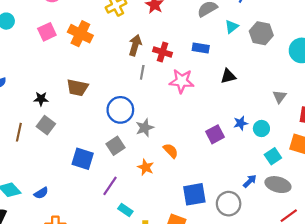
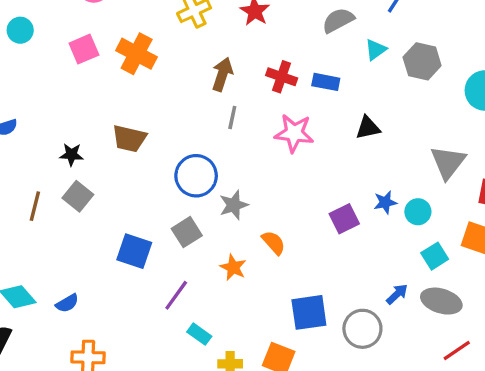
red cross: (163, 52) -> (282, 77), moved
gray triangle: (280, 97) -> (448, 162), size x1.6

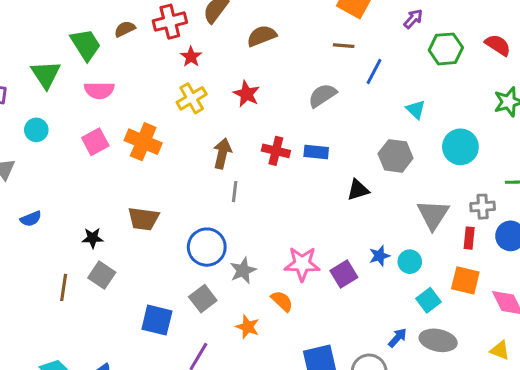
cyan triangle: (376, 50) -> (416, 109), moved, turned -35
gray hexagon: (422, 61) -> (396, 156), moved
pink star: (294, 133) -> (302, 264), moved

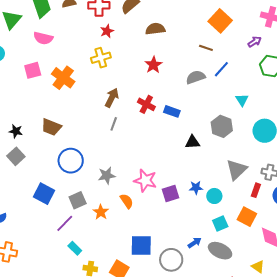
red star: (246, 94) -> (153, 65), moved
gray semicircle: (322, 95) -> (196, 77), moved
blue circle: (207, 247) -> (71, 161), moved
gray square: (203, 299) -> (78, 200), moved

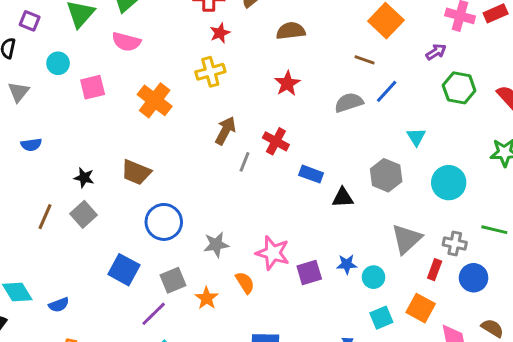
pink square: (33, 70) -> (93, 87), moved
blue rectangle: (172, 111) -> (311, 174), moved
gray line: (114, 124) -> (245, 162), moved

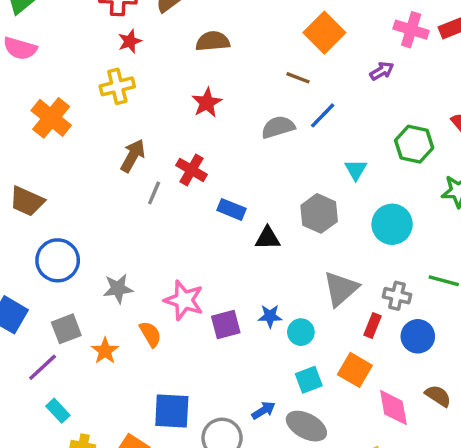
green hexagon: (459, 88) -> (414, 144), moved

